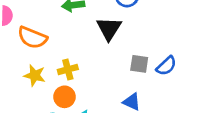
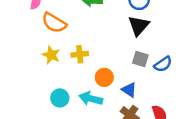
black triangle: (109, 28) -> (139, 26), moved
orange circle: (65, 97) -> (104, 77), moved

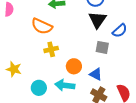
orange semicircle: (54, 23) -> (42, 26), moved
yellow star: (51, 55) -> (14, 69), moved
blue semicircle: (163, 64) -> (120, 31), moved

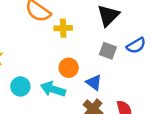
blue semicircle: (120, 31) -> (136, 46), moved
yellow cross: (51, 49) -> (63, 28), moved

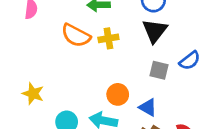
yellow cross: (63, 28) -> (108, 38), moved

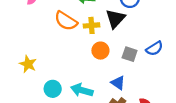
black triangle: (155, 31) -> (115, 19), moved
orange circle: (118, 94) -> (100, 51), moved

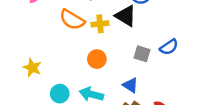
black triangle: (115, 19) -> (126, 16), turned -40
orange circle: (100, 51) -> (97, 59), moved

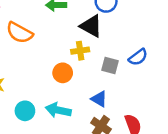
orange semicircle: (72, 20) -> (19, 33), moved
yellow cross: (100, 24) -> (80, 51), moved

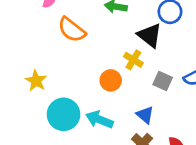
yellow cross: (80, 51) -> (133, 60), turned 30
cyan circle: (25, 111) -> (64, 114), size x1.5

